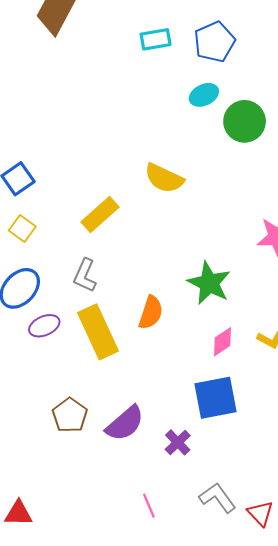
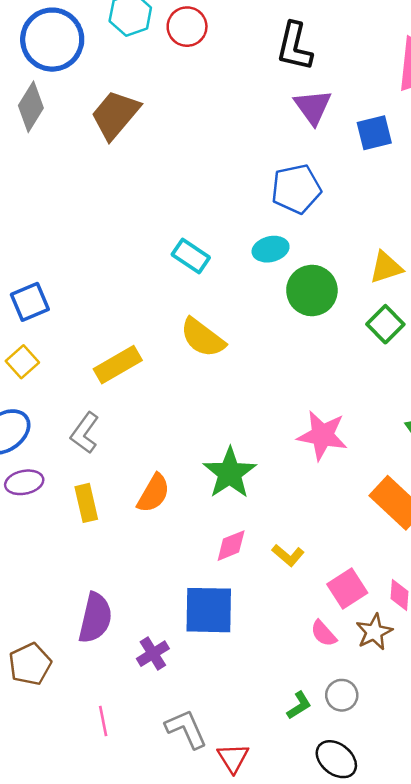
cyan rectangle: (156, 39) -> (191, 256), moved, turned 32
yellow rectangle: (98, 332) -> (86, 503), size x0.6
brown pentagon: (70, 415) -> (30, 664), moved
purple semicircle: (125, 423) -> (95, 618), turned -48

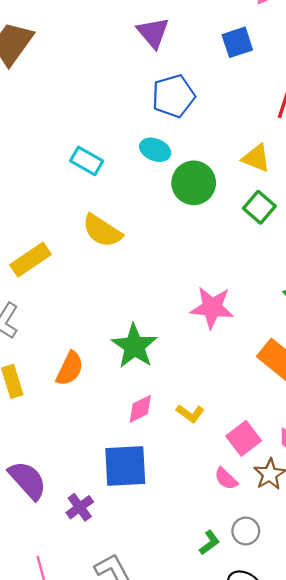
purple triangle: (313, 107) -> (153, 33), moved
cyan ellipse: (271, 249) -> (155, 150), turned 40
yellow triangle: (386, 267) -> (256, 158), turned 44
purple semicircle: (95, 618) -> (28, 480), turned -51

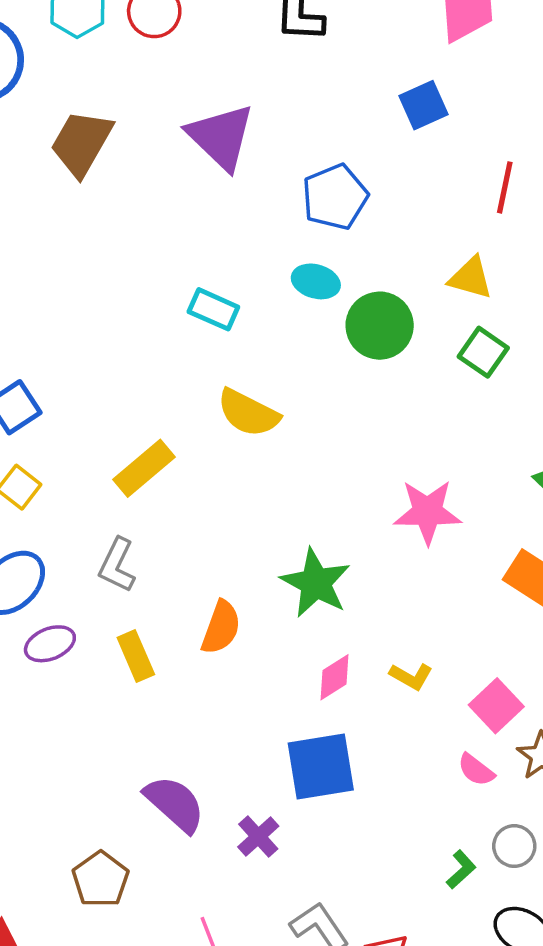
purple triangle: (153, 33) -> (221, 137), moved, size x1.4

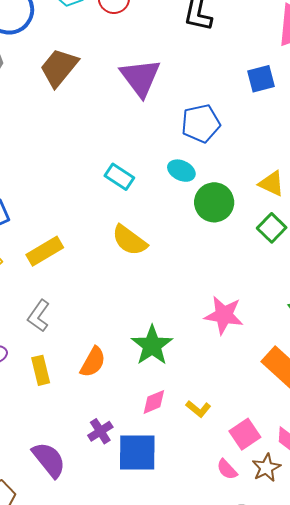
yellow rectangle: (144, 468) -> (45, 251), moved
purple cross: (258, 836) -> (100, 431), moved

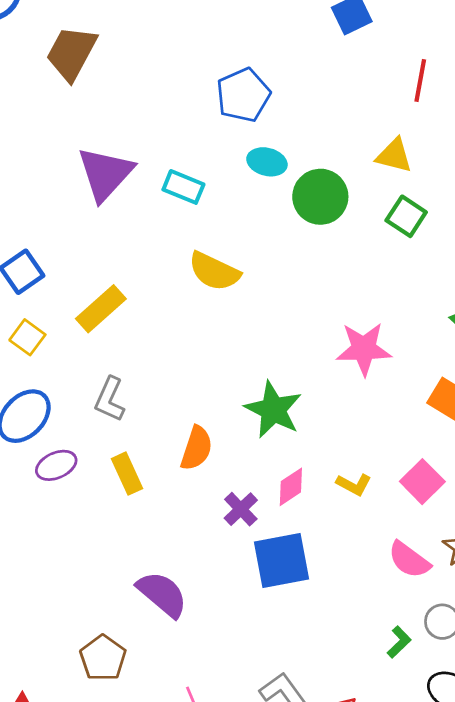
purple triangle: (140, 78) -> (105, 174), moved, turned 30
blue pentagon: (201, 123) -> (243, 95), moved
purple cross: (100, 431) -> (241, 509), moved
pink square: (245, 434) -> (422, 482), moved
pink semicircle: (227, 469) -> (409, 560), size x1.4

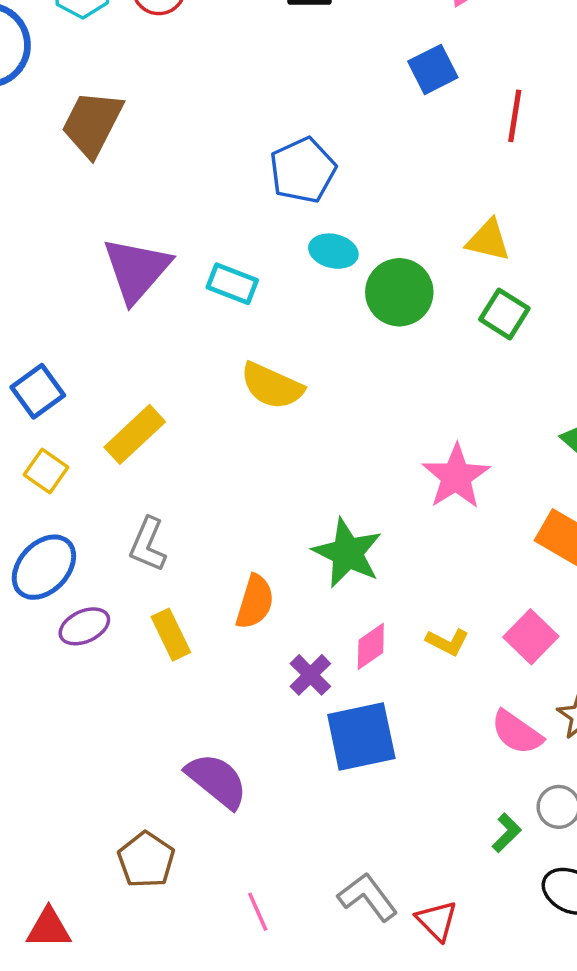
red line: (420, 80) -> (515, 116), moved
pink star: (364, 349) -> (456, 477), turned -30

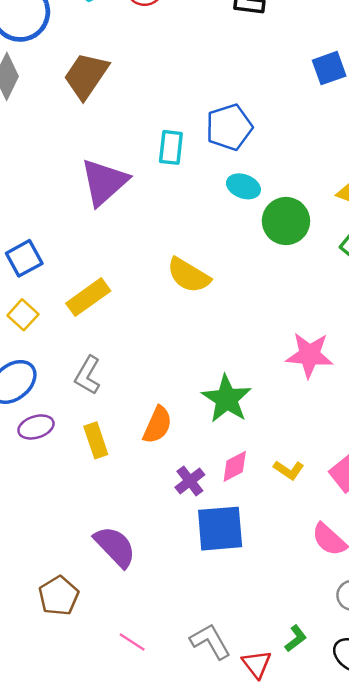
cyan rectangle: (232, 284) -> (171, 147), moved, turned 68
pink star: (456, 477) -> (309, 355), turned 30
green L-shape: (507, 833) -> (296, 639), moved
pink line: (258, 912) -> (132, 642), turned -40

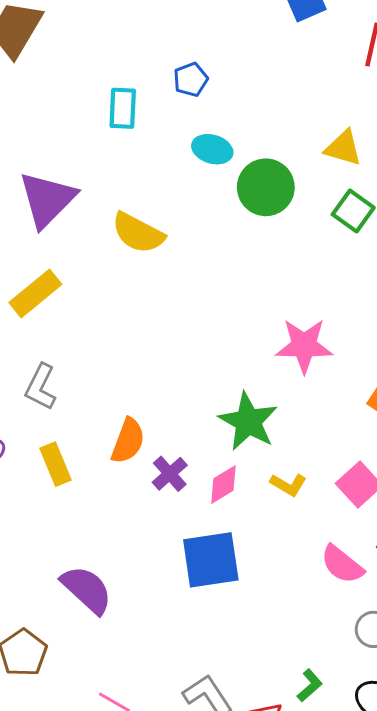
blue pentagon: (229, 127) -> (191, 79), size x0.6
purple triangle: (104, 182) -> (47, 199), moved
yellow semicircle: (189, 275) -> (138, 233), moved
green star: (227, 399) -> (248, 421), moved
purple cross: (190, 481) -> (170, 474), moved

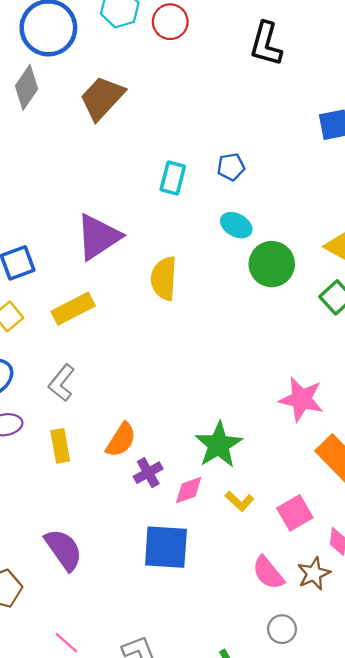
yellow semicircle: (138, 233) -> (164, 278), turned 54
pink star: (304, 346) -> (301, 399), moved

